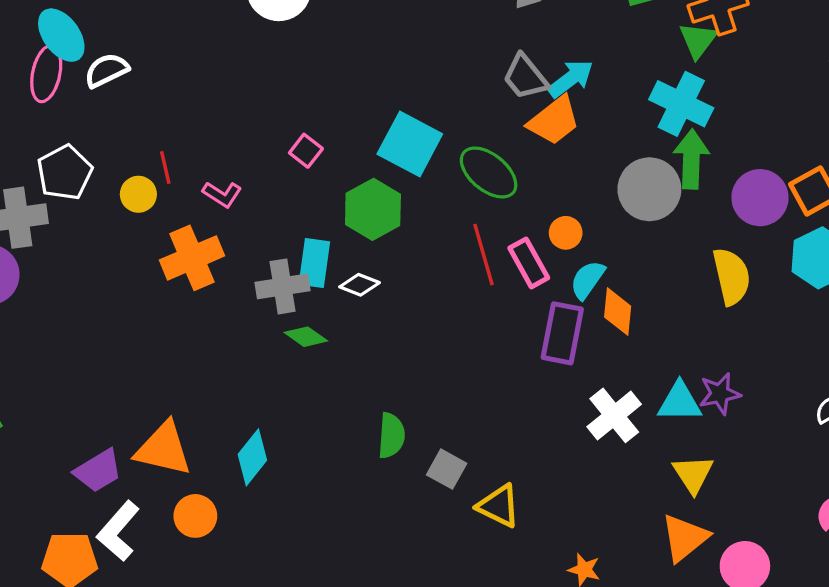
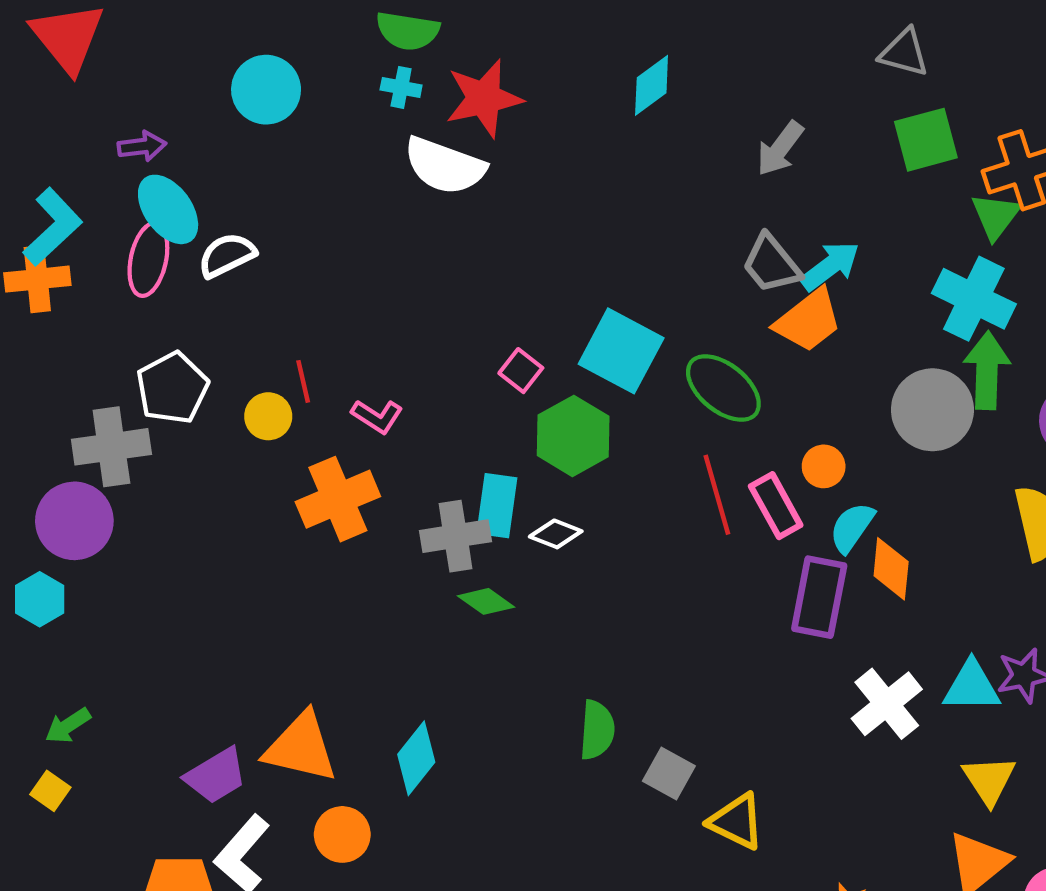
pink square: (306, 151) -> (521, 371), moved

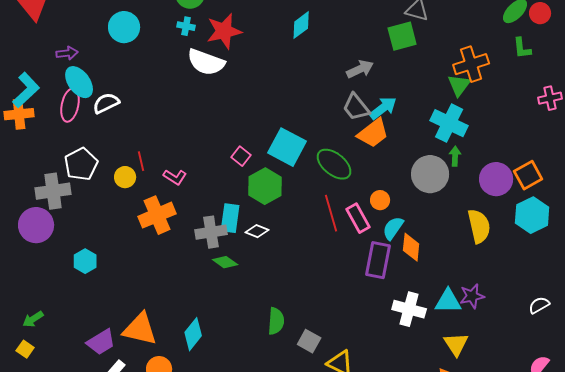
green square: (926, 140) -> (402, 36), moved
gray arrow: (780, 148) -> (360, 69), moved, turned -152
green arrow: (987, 371) -> (455, 156), size x0.6
cyan hexagon: (40, 599) -> (85, 261), moved
white cross: (887, 704) -> (409, 309), turned -36

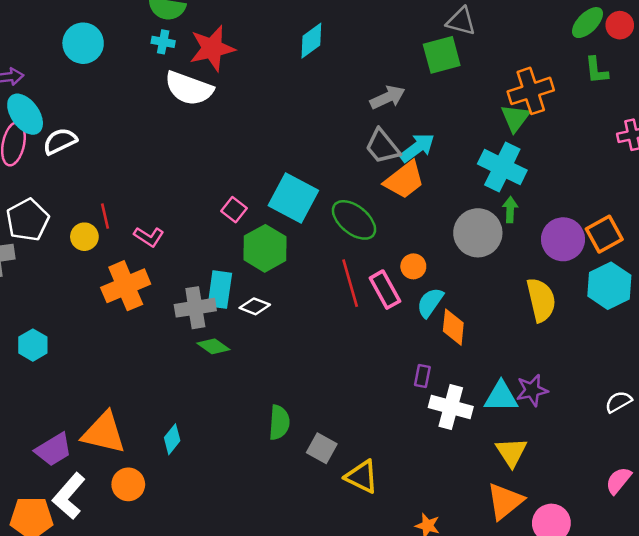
purple rectangle: (378, 260) -> (422, 376), moved, size x0.5
cyan diamond: (193, 334) -> (172, 439), size x0.7

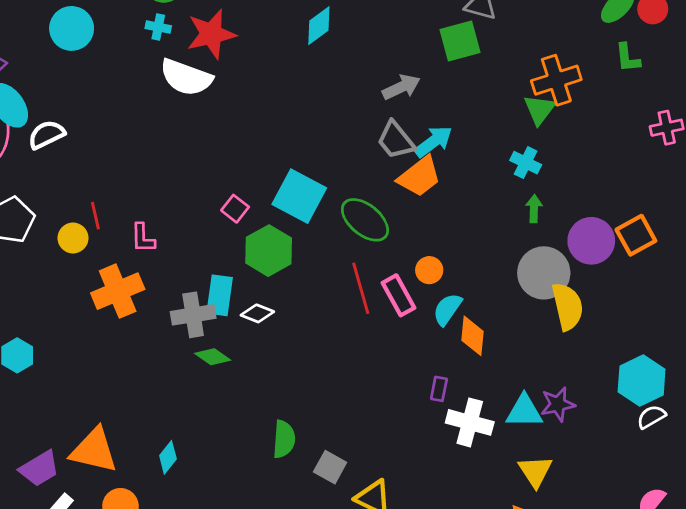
cyan cross: (502, 167) -> (526, 163), size x0.6
gray circle: (478, 233) -> (544, 273), moved
pink L-shape: (149, 237) -> (143, 238), turned 56
cyan hexagon: (609, 286) -> (642, 380), moved

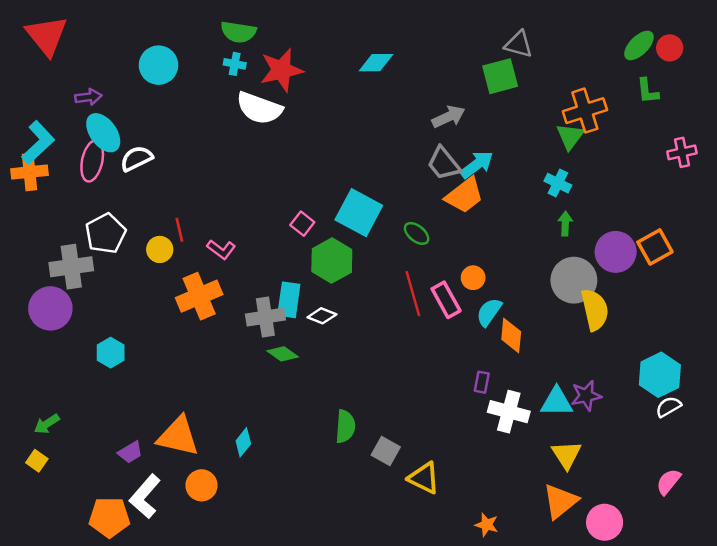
cyan diamond: (319, 26) -> (376, 63), turned 36
green ellipse: (365, 220) -> (417, 233), size x0.6
pink L-shape: (143, 238) -> (221, 249), turned -52
purple trapezoid: (39, 469) -> (130, 452), size x0.7

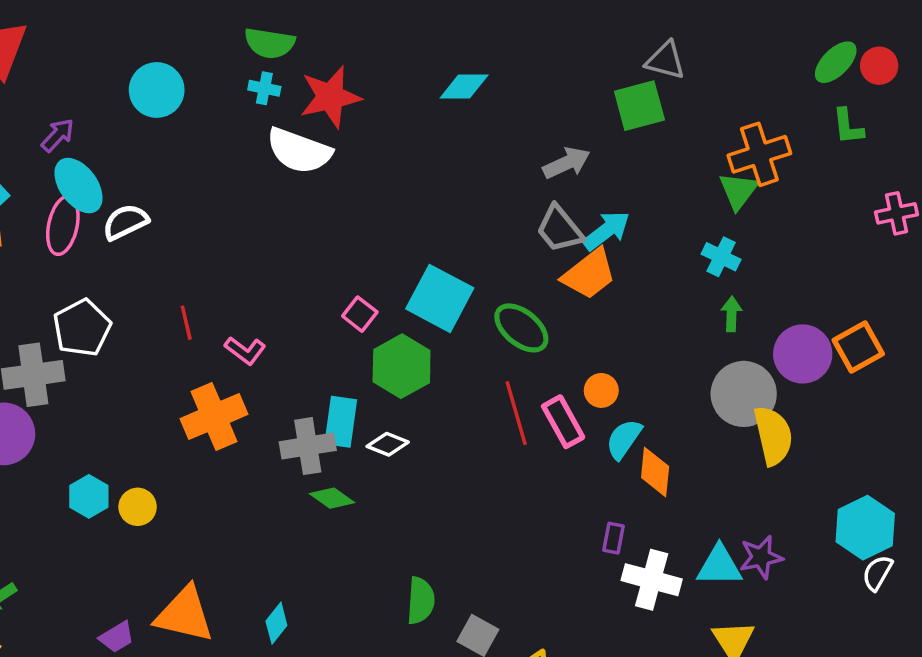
purple arrow: (88, 97) -> (58, 135), turned -40
green ellipse: (417, 233) -> (521, 328), size x1.5
yellow circle: (160, 249) -> (138, 507), moved
white semicircle: (668, 407) -> (877, 573), turned -30

